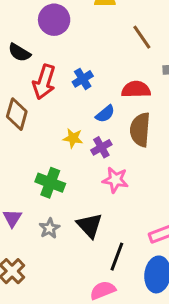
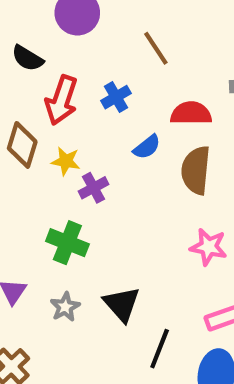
brown line: (142, 37) -> (156, 48), moved
yellow star: (73, 138) -> (66, 161), moved
purple cross: (101, 147) -> (94, 188), moved
pink star: (115, 180) -> (209, 247), moved

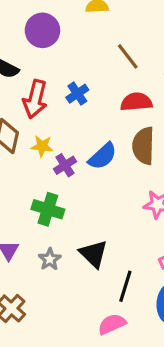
brown line: (156, 48) -> (128, 56), moved
blue semicircle: (147, 147) -> (103, 156), moved, size x1.4

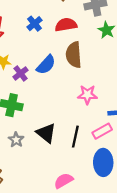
blue cross: (77, 94) -> (34, 24), moved
black line: (125, 286) -> (75, 137), moved

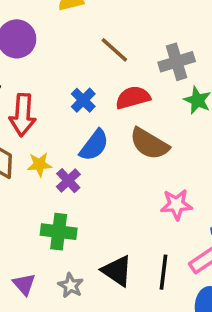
brown semicircle: (74, 55) -> (149, 144), turned -50
blue semicircle: (46, 65) -> (94, 145), moved

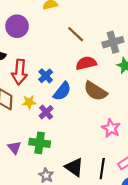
blue cross: (83, 100) -> (46, 76), moved
pink star: (176, 205) -> (111, 128), turned 30
purple triangle: (24, 284) -> (14, 148), moved

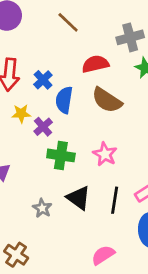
brown line: (76, 34) -> (68, 22), moved
blue semicircle: (62, 91) -> (64, 100), turned 150
pink star: (111, 128) -> (105, 154), moved
green cross: (40, 143) -> (61, 155), moved

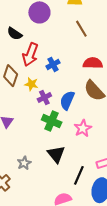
blue semicircle: (64, 100) -> (67, 100), moved
black line: (115, 200) -> (79, 175), moved
gray star: (42, 208) -> (24, 163), moved

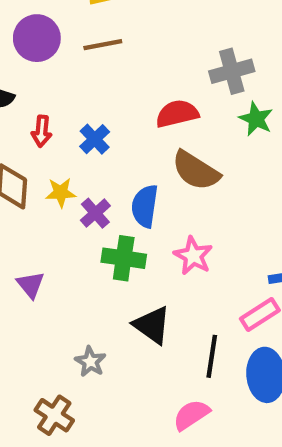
brown line: (81, 29) -> (103, 45), moved, turned -54
red arrow: (30, 55) -> (42, 131), size x0.6

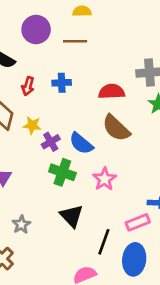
blue cross: (95, 139) -> (62, 83), moved, turned 30
blue semicircle: (145, 206) -> (81, 143), turned -70
gray star: (90, 362) -> (21, 224), moved

